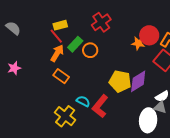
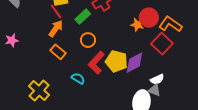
green rectangle: (75, 44) -> (83, 17), moved
orange circle: (90, 50) -> (88, 40), moved
red L-shape: (100, 106) -> (96, 63), moved
yellow cross: (65, 116) -> (39, 91), moved

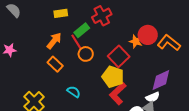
red line: (56, 12) -> (76, 42), moved
red square: (162, 44) -> (119, 56), moved
red L-shape: (96, 63) -> (118, 94), moved
purple diamond: (134, 63) -> (161, 80), moved

